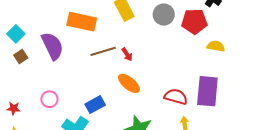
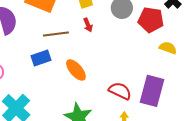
red arrow: (127, 54) -> (88, 25), moved
blue rectangle: (95, 105) -> (41, 58), moved

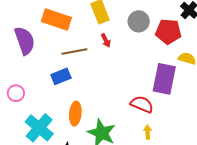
orange ellipse: (76, 70) -> (75, 114), moved, turned 50
purple rectangle: (152, 91) -> (164, 79), moved

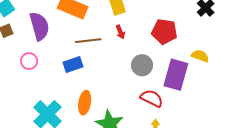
gray circle: (139, 21) -> (142, 65), moved
red pentagon: (168, 32) -> (164, 31), moved
pink circle: (16, 93) -> (29, 61), moved

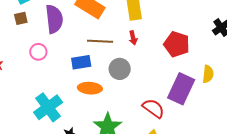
yellow semicircle: (200, 56) -> (208, 74), turned 66
gray circle: (142, 65) -> (120, 69), moved
orange ellipse: (85, 103) -> (90, 88), moved, turned 75

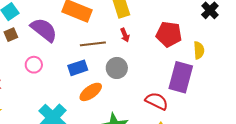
purple semicircle: (54, 19) -> (44, 30), turned -36
yellow semicircle: (208, 74) -> (199, 50), moved
orange ellipse: (90, 88) -> (91, 92), turned -30

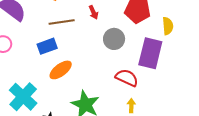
gray circle: (117, 68) -> (114, 39), moved

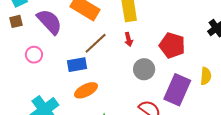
brown line: (62, 22) -> (96, 43), turned -45
yellow semicircle: (168, 26) -> (206, 76), moved

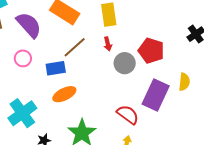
pink circle: (34, 55) -> (23, 58), moved
gray circle: (144, 69) -> (125, 63), moved

